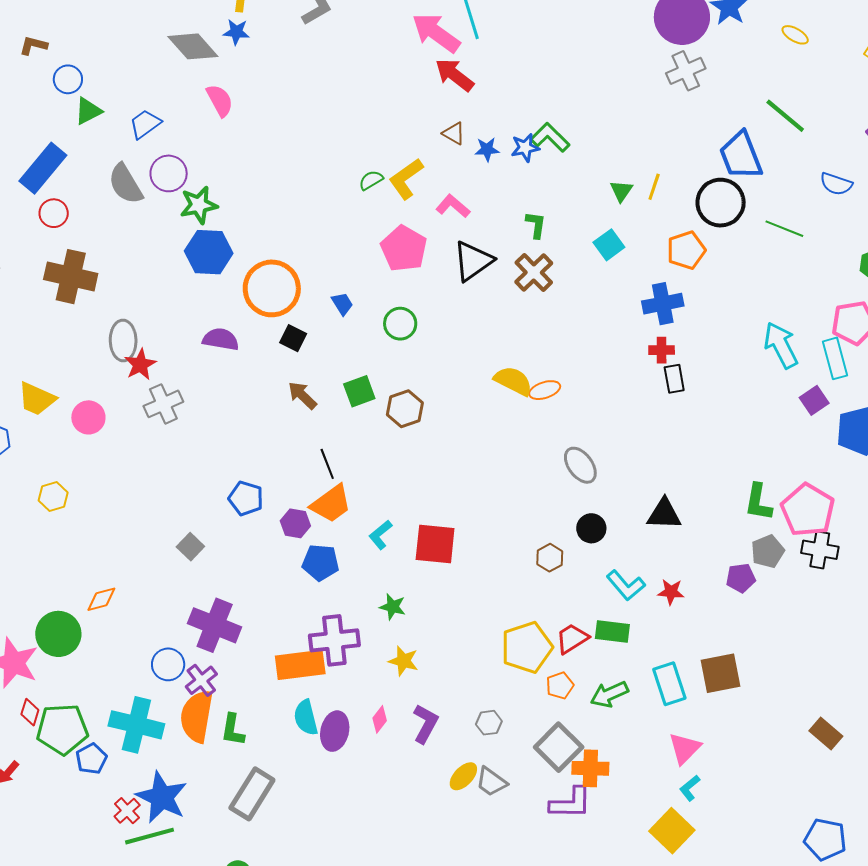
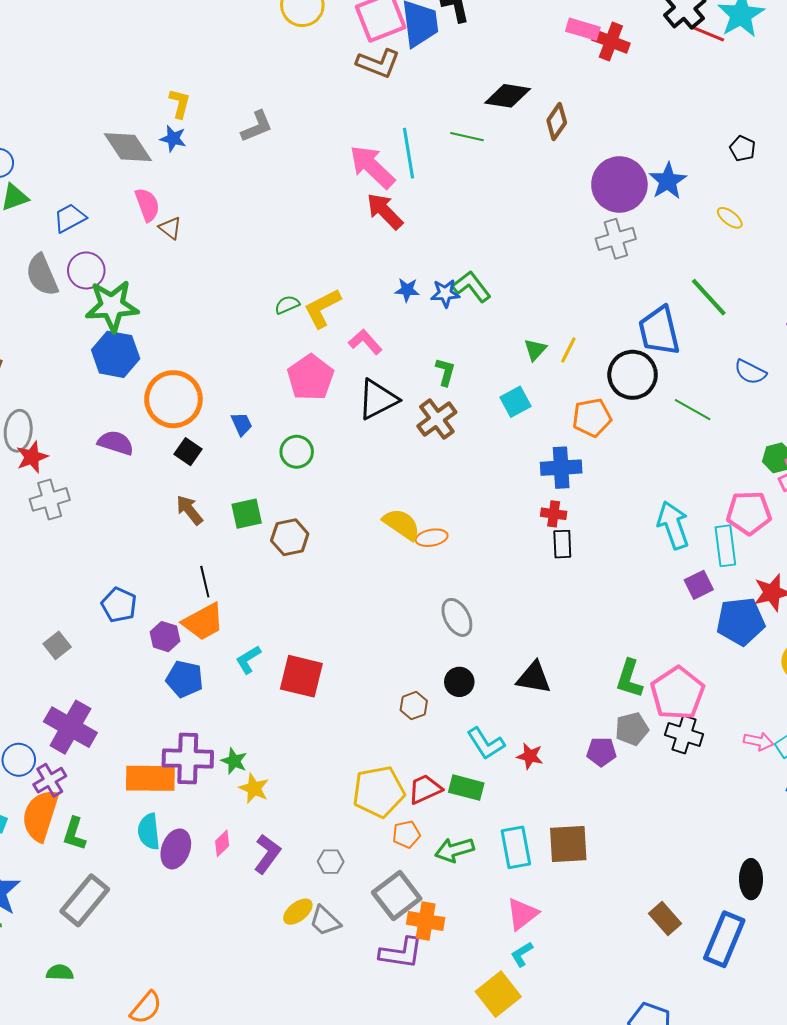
brown triangle: (454, 133) -> (170, 228), moved
green star: (199, 205) -> (112, 306), size x1.4
green star: (393, 607) -> (234, 761), moved

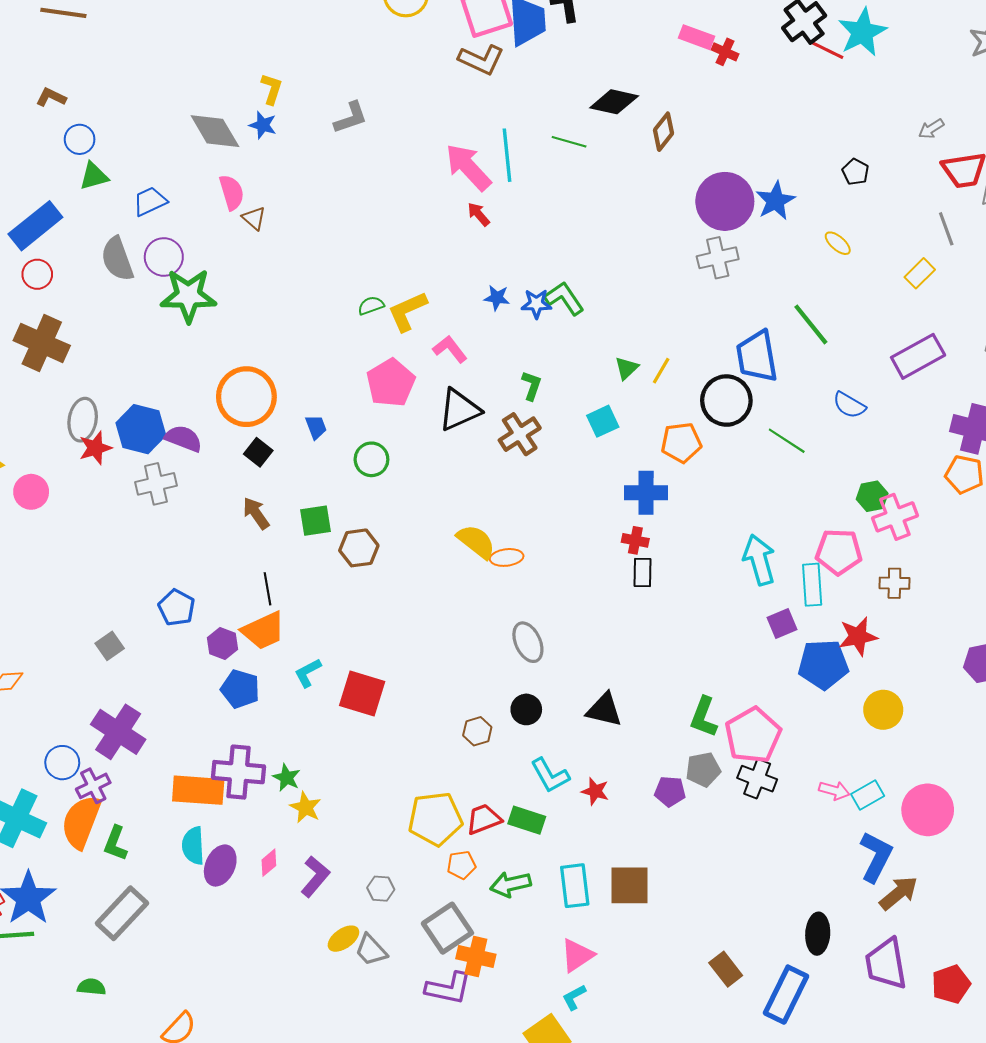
red cross: (611, 42) -> (725, 52), size x0.7
red arrow: (385, 211) -> (479, 214), size x0.6
blue hexagon: (116, 354) -> (141, 429), moved
gray cross: (50, 499) -> (156, 484), moved

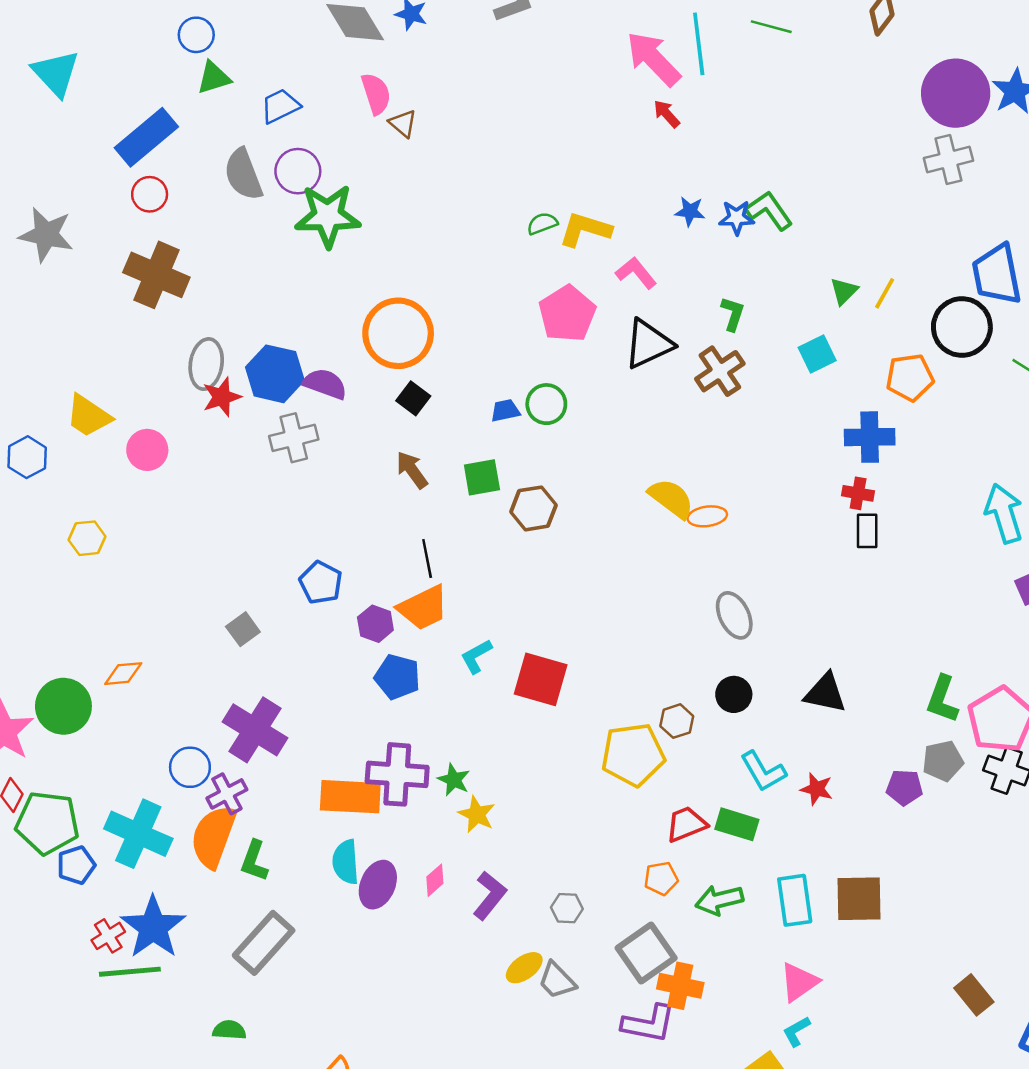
yellow L-shape: (407, 311) -> (585, 229), turned 42
blue trapezoid: (316, 427) -> (505, 411), moved, turned -80
yellow pentagon: (435, 819) -> (633, 755), moved

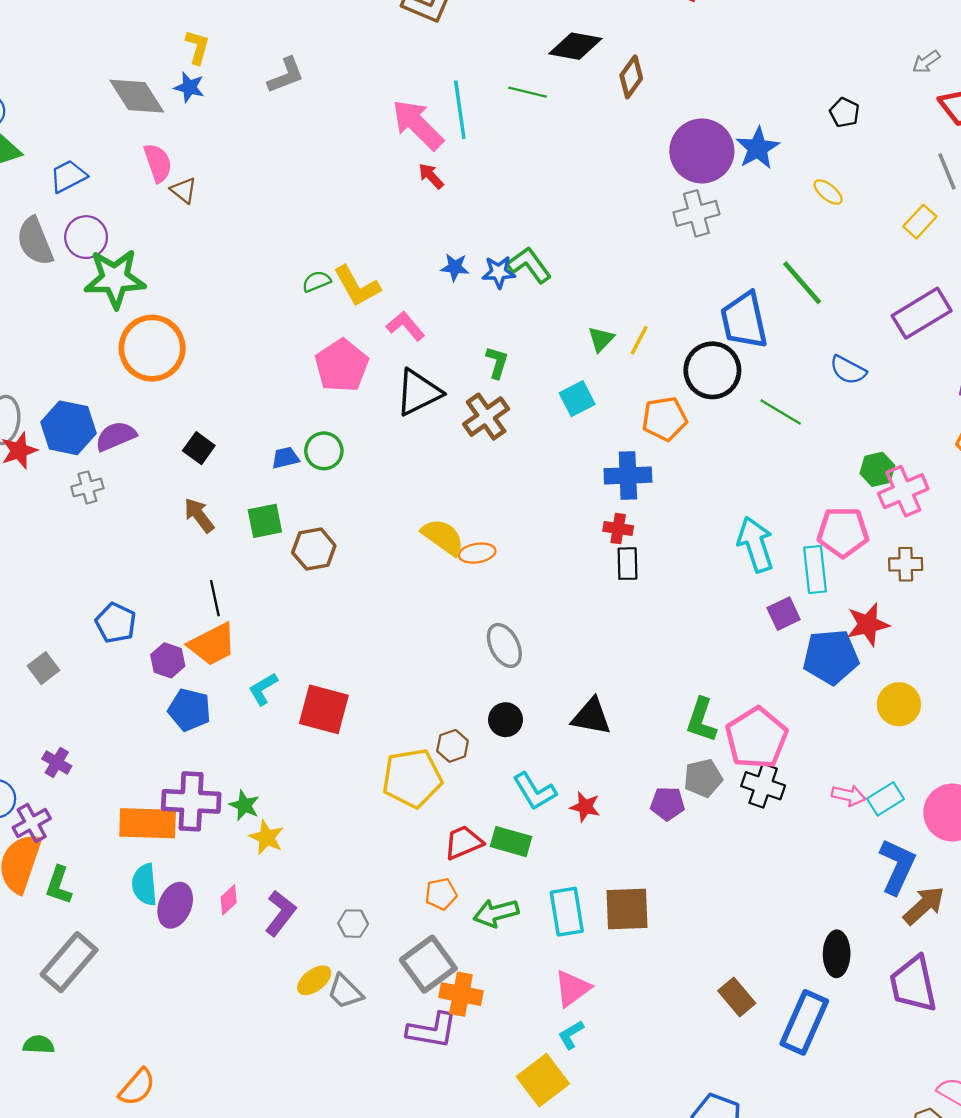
yellow L-shape: (585, 229) -> (357, 286), turned -135
orange circle: (398, 333) -> (152, 348), moved
purple semicircle: (325, 384) -> (116, 436), turned -42
gray cross: (294, 438) -> (87, 487), size x0.7
purple cross: (255, 730) -> (57, 762), size x0.5

